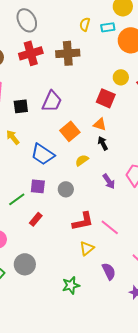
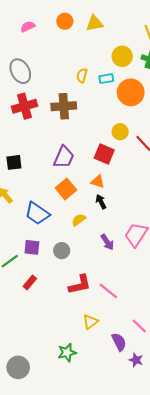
purple trapezoid: (52, 101) -> (64, 157), moved
yellow triangle: (87, 248) -> (90, 322), moved
gray circle: (25, 264) -> (18, 367), moved
purple semicircle: (109, 271) -> (119, 342), moved

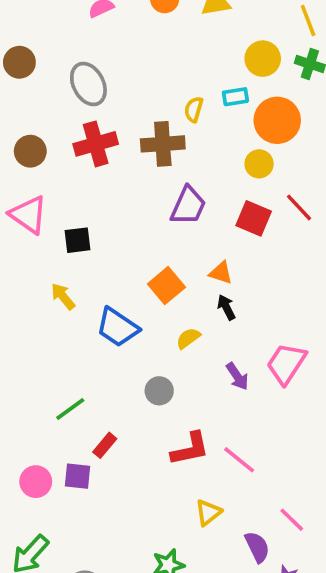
yellow semicircle: (82, 75) -> (194, 109), moved
yellow circle: (120, 132) -> (259, 164), moved
red square: (104, 154) -> (254, 218), moved
purple trapezoid: (64, 157) -> (188, 206), moved
purple square: (32, 247) -> (77, 476), moved

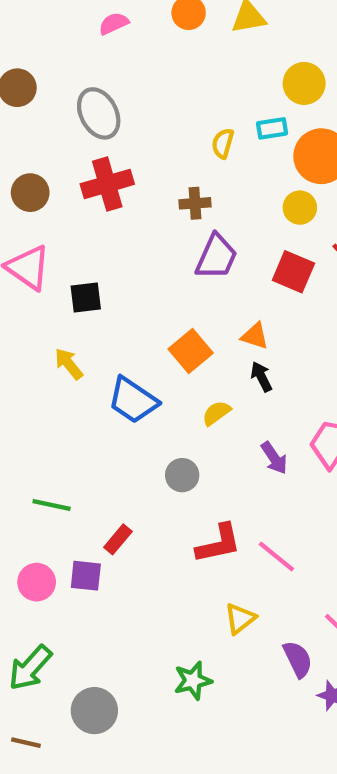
brown cross: (163, 144) -> (195, 203), moved, size x0.6
green line: (70, 409) -> (52, 505), moved, turned 48

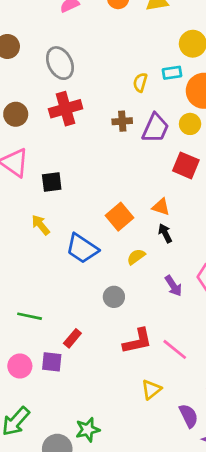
purple trapezoid: (216, 257) -> (155, 128), moved
green star: (193, 681) -> (88, 430), moved

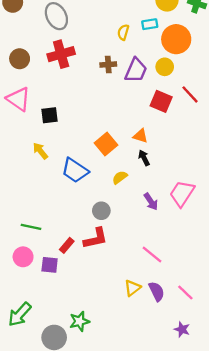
red L-shape: (137, 341) -> (96, 238), moved
pink circle: (20, 366) -> (23, 257), moved
purple semicircle: (189, 416) -> (157, 291), moved

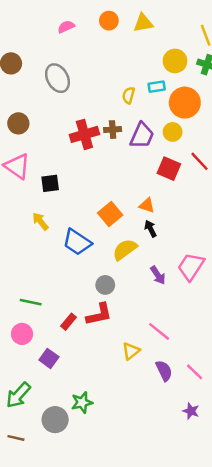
red cross: (61, 54) -> (84, 134), moved
yellow semicircle: (120, 177) -> (125, 249), size x1.5
purple square: (50, 265) -> (49, 358), moved, turned 30
yellow triangle: (132, 288) -> (131, 351), moved

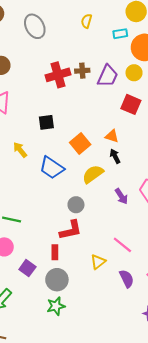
yellow semicircle: (128, 95) -> (87, 21), moved
black square: (50, 183) -> (46, 122), moved
red rectangle: (69, 322) -> (55, 252), moved, turned -40
gray circle: (55, 420) -> (57, 280), moved

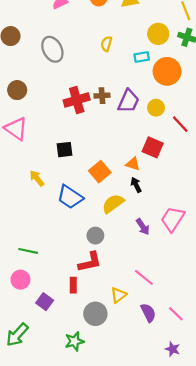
yellow circle: (134, 73) -> (156, 108), moved
red square: (131, 104) -> (153, 147), moved
gray circle: (57, 280) -> (95, 314), moved

